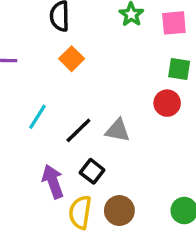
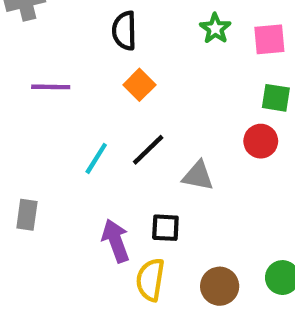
black line: (78, 130) -> (148, 150), moved
black square: (92, 171) -> (165, 228), turned -35
brown circle: (119, 211) -> (220, 286), moved

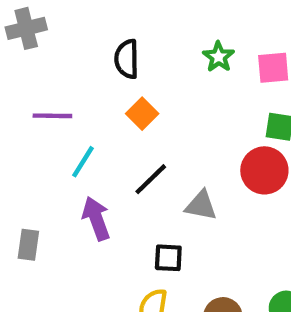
red circle: (261, 141) -> (264, 170), size x1.4
cyan line: (96, 158) -> (83, 162), moved
purple arrow: (116, 241) -> (96, 219), moved

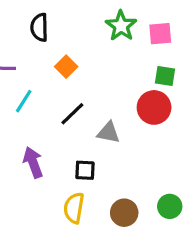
green star: (219, 57) -> (121, 26), size x1.4
black semicircle: (127, 59) -> (39, 27), moved
purple arrow: (96, 219) -> (33, 162), moved

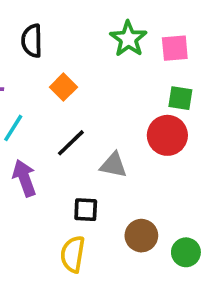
purple arrow: (33, 162) -> (24, 178), moved
brown circle: (124, 213) -> (141, 236), moved

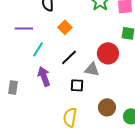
red circle: (167, 135) -> (108, 53), moved
black square: (86, 210) -> (77, 85), moved

